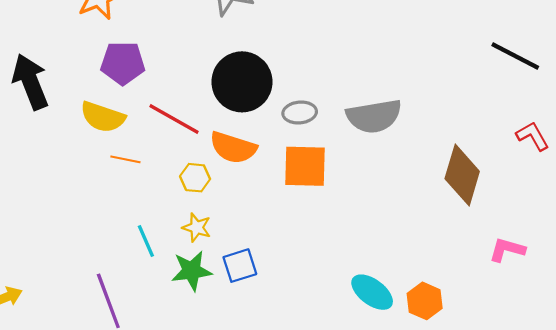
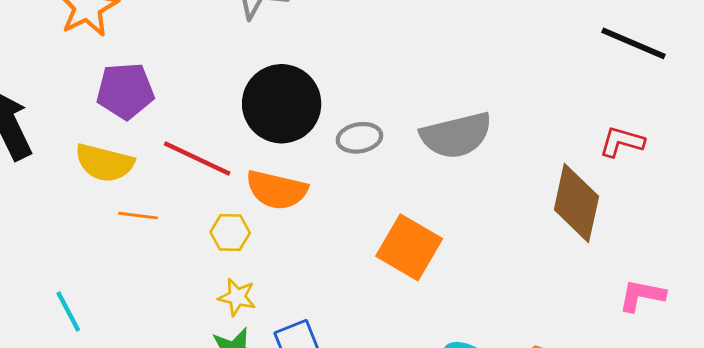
red L-shape: (533, 136) -> (622, 142), moved, turned -40
orange square: (305, 166) -> (409, 247), moved, turned 33
cyan line: (146, 241) -> (68, 311), moved

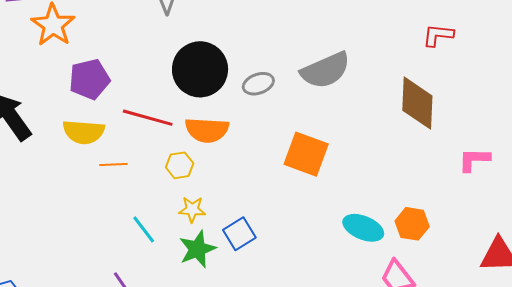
red L-shape: (622, 142) -> (438, 35), moved
cyan line: (68, 311) -> (144, 229), moved

